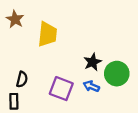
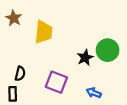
green circle: (117, 74) -> (108, 50), moved
blue arrow: (91, 86) -> (94, 93), moved

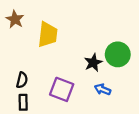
blue arrow: (94, 93) -> (103, 89), moved
black rectangle: (13, 94) -> (23, 102), moved

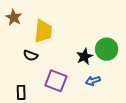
black semicircle: (22, 80) -> (31, 55), moved, turned 96
blue arrow: (103, 89) -> (93, 81), turned -40

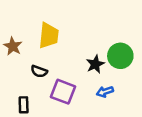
brown star: (14, 17) -> (13, 46), moved
black semicircle: (31, 55) -> (39, 71), moved

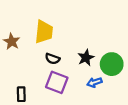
green circle: (120, 56) -> (112, 64), moved
black semicircle: (39, 71) -> (52, 59), moved

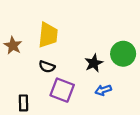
black semicircle: (52, 59) -> (47, 67), moved
green circle: (112, 64) -> (123, 54), moved

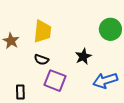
green circle: (123, 54) -> (110, 29), moved
blue arrow: (103, 90) -> (105, 81), moved, size x1.6

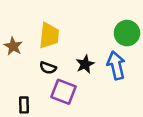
black star: (83, 56) -> (85, 64), moved
blue arrow: (105, 81) -> (116, 65), moved, turned 95

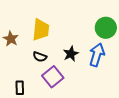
blue arrow: (116, 65) -> (97, 55), turned 30
purple square: (63, 92) -> (53, 77), turned 30

